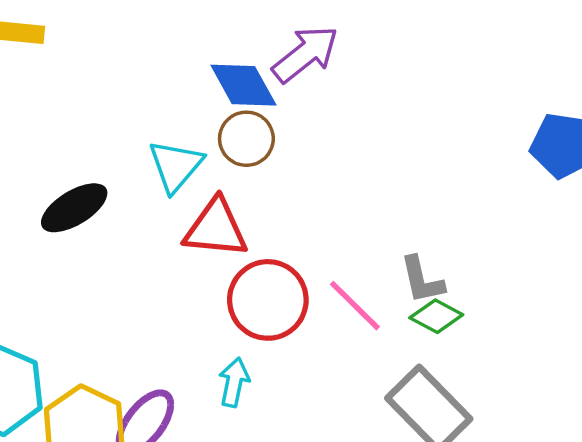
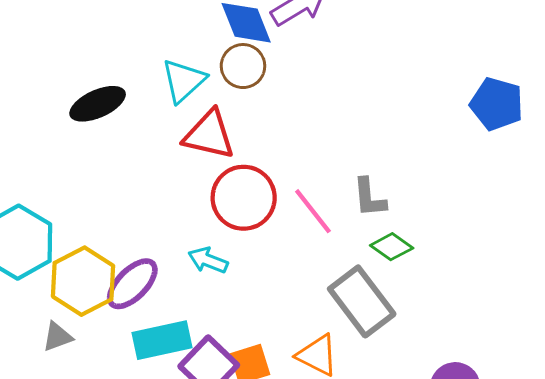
green diamond: (436, 316) -> (392, 247), moved
cyan arrow: (234, 382) -> (208, 260), turned -87

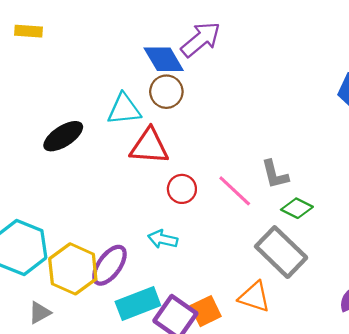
cyan triangle: (183, 81) -> (124, 109), turned 45
red circle: (244, 198) -> (182, 189), size x0.6
gray triangle: (57, 337) -> (40, 313), moved

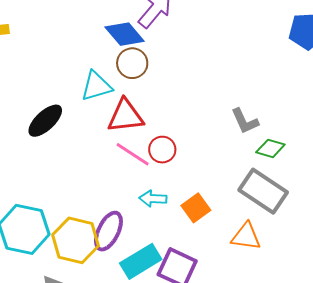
pink line: (235, 191) -> (133, 154), moved
orange square: (206, 311) -> (196, 208), moved

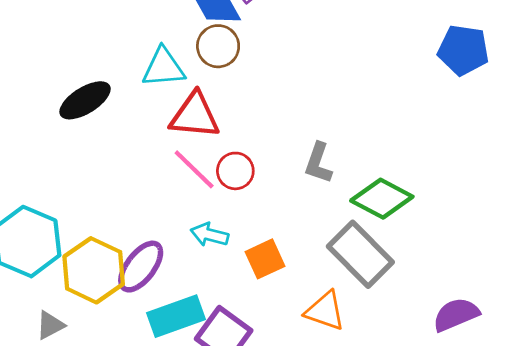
gray L-shape: (245, 121) -> (318, 163), moved, turned 32
green diamond: (270, 148) -> (382, 199), size x1.5

